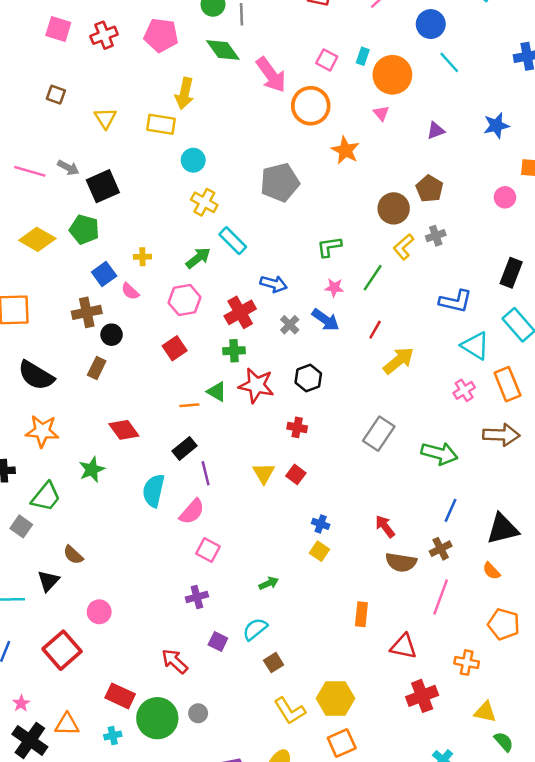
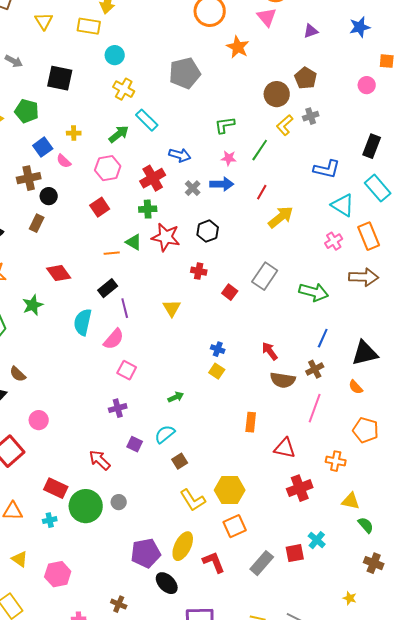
pink triangle: (381, 113) -> (267, 17), size x1.5
black square: (103, 186) -> (60, 78), moved, turned 36
blue arrow: (326, 320) -> (222, 184), turned -35
red square: (296, 474) -> (230, 292), moved

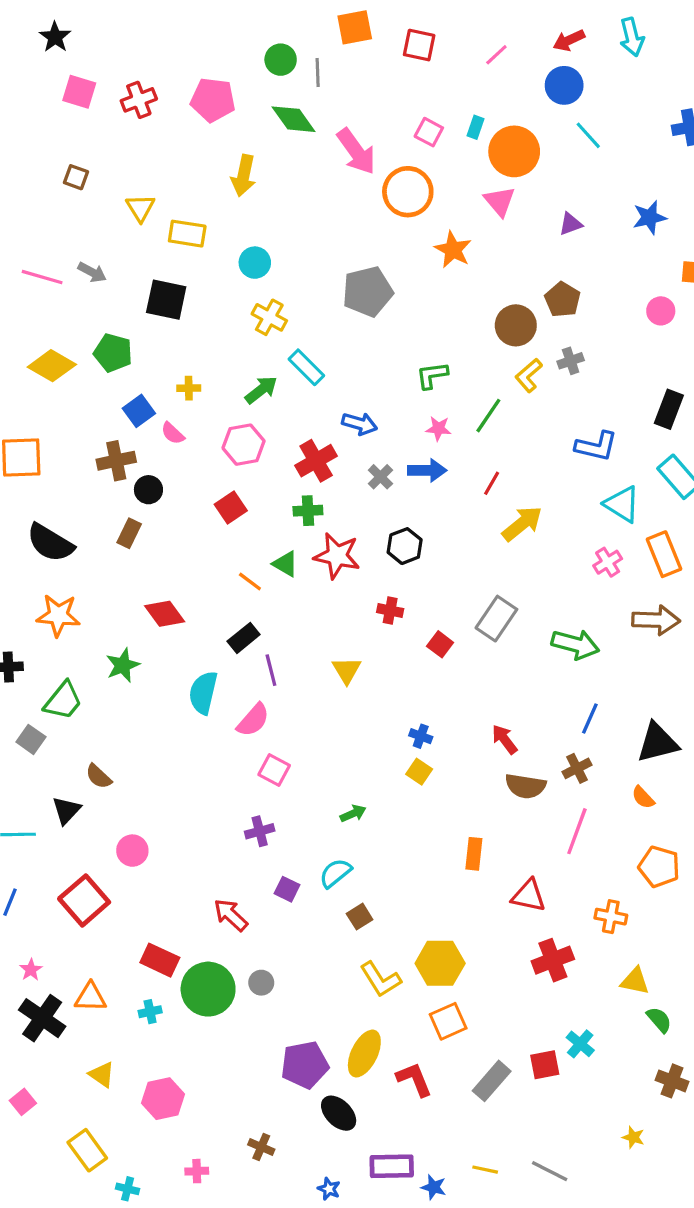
yellow rectangle: (89, 26) -> (187, 234), moved
orange line: (112, 253) -> (250, 582), turned 42

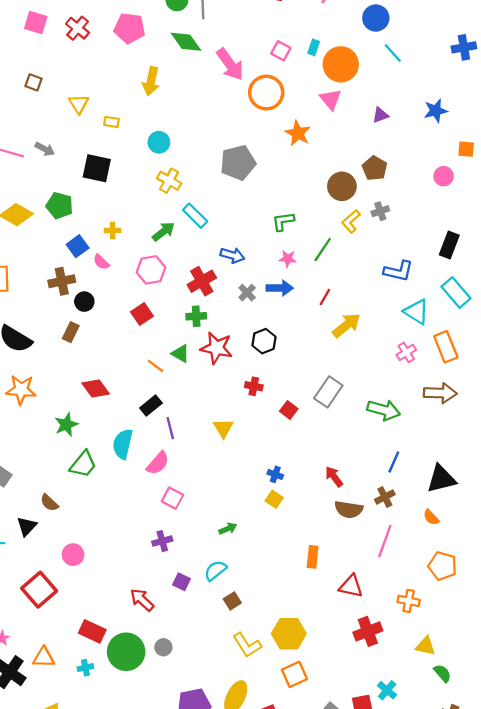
red cross: (139, 100) -> (78, 28), turned -30
yellow rectangle: (187, 234) -> (111, 122), size x0.6
green trapezoid: (63, 701) -> (83, 464), moved

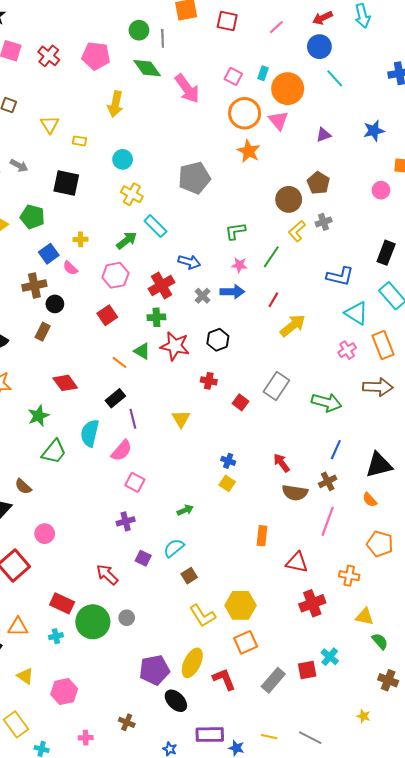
orange circle: (266, 93) -> (245, 113), moved

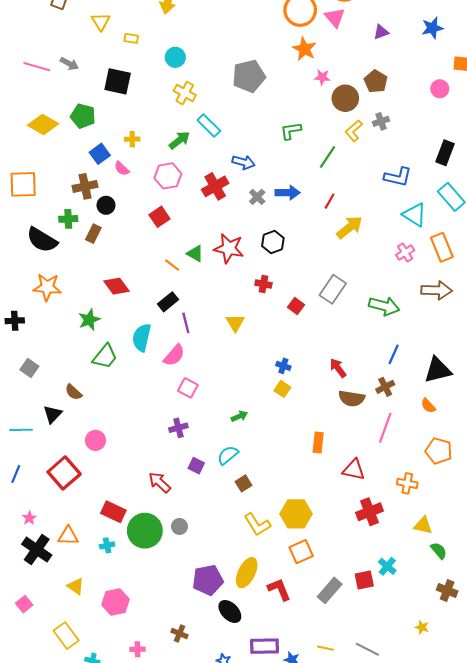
pink star: (239, 265) -> (322, 77), moved
green cross: (156, 317) -> (68, 219), moved

